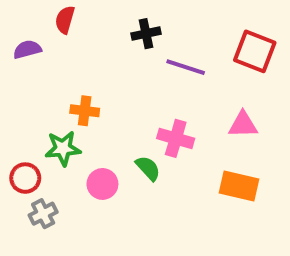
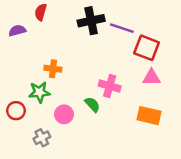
black cross: (146, 34) -> (91, 21), size x1.5
red square: (255, 51) -> (147, 48), moved
purple line: (186, 67) -> (122, 28), moved
gray cross: (43, 214) -> (42, 138), moved

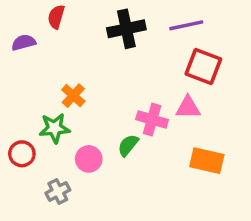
purple line: (122, 28) -> (186, 25), moved, turned -30
orange cross: (53, 69) -> (73, 96), turned 35
pink triangle: (151, 77) -> (188, 108), moved
green semicircle: (92, 104) -> (128, 145), turned -98

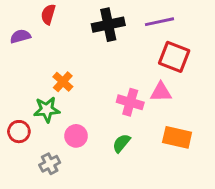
green semicircle: (128, 145) -> (121, 143), moved

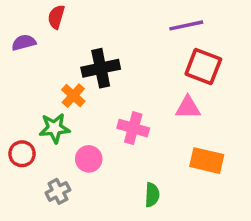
black cross: (108, 25) -> (101, 68), moved
pink cross: (130, 102) -> (133, 128), moved
green semicircle: (121, 143) -> (152, 195), moved, turned 144

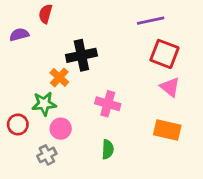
pink triangle: (188, 108) -> (170, 87), moved, turned 40
pink circle: (89, 159) -> (61, 129), moved
green semicircle: (152, 195) -> (108, 149), moved

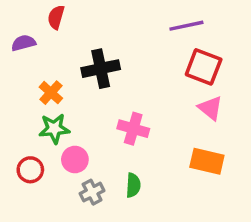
orange cross: (59, 77) -> (51, 93), moved
red circle: (18, 124) -> (30, 170), moved
gray cross: (47, 155) -> (92, 192), moved

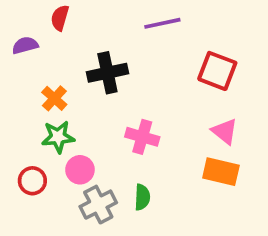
purple line: (186, 26) -> (162, 23), moved
pink triangle: (210, 108) -> (225, 131), moved
gray cross: (92, 192) -> (98, 205), size x1.4

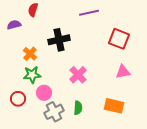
pink triangle: (225, 131) -> (123, 72), turned -49
pink cross: (142, 137) -> (78, 75), turned 30
orange rectangle: (221, 172) -> (114, 106), moved

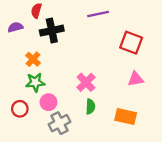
black cross: (59, 40) -> (52, 31), moved
green semicircle: (78, 108) -> (90, 107), moved

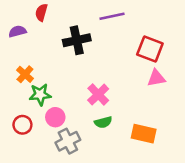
black cross: (52, 31) -> (77, 40), moved
orange cross: (33, 59) -> (25, 74), moved
pink triangle: (136, 79) -> (156, 78), moved
green semicircle: (90, 107) -> (103, 122), turned 72

